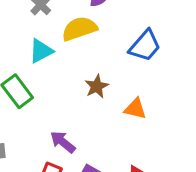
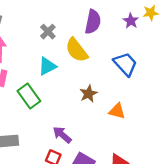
yellow semicircle: (79, 29) -> (77, 50), turned -110
blue trapezoid: (145, 46) -> (125, 64), turned -85

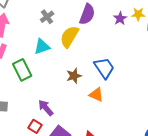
yellow semicircle: (77, 50) -> (69, 37), turned 60
blue trapezoid: (125, 64) -> (104, 68), moved

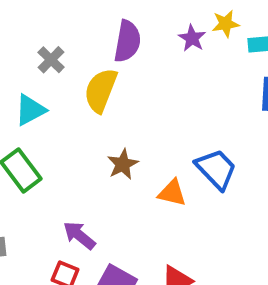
cyan triangle: (42, 47) -> (30, 110), moved
blue trapezoid: (104, 68) -> (216, 169), moved

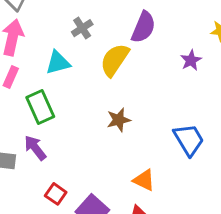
purple star: (192, 38) -> (191, 60), moved
orange triangle: (172, 193) -> (144, 180), moved
purple arrow: (79, 235) -> (35, 148), moved

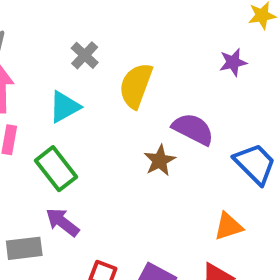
purple semicircle: (143, 27) -> (193, 129), moved, turned -72
purple star: (191, 60) -> (233, 62), turned 30
orange triangle: (144, 180) -> (228, 226), moved, turned -30

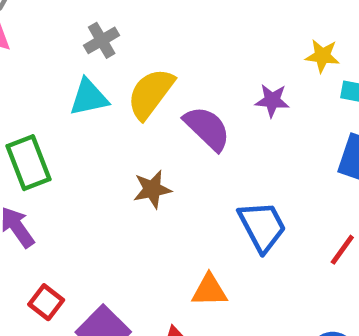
cyan triangle: (65, 107) -> (89, 97), moved
purple semicircle: (193, 129) -> (207, 128), moved

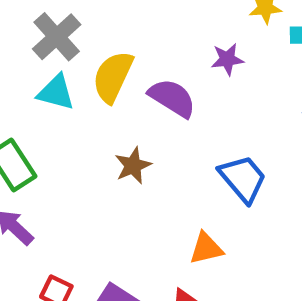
gray cross: (102, 40) -> (57, 37), size x1.5
cyan triangle: (89, 97) -> (56, 92), turned 39

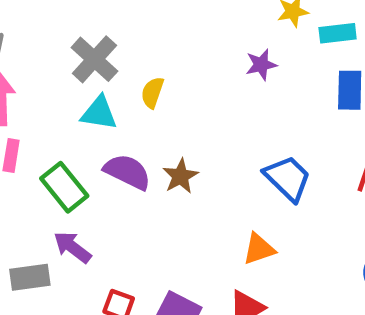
yellow semicircle: (113, 77) -> (152, 93), size x0.6
purple semicircle: (172, 98) -> (127, 172), moved

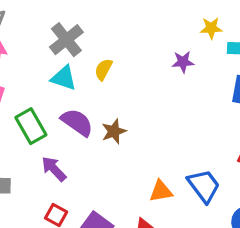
blue trapezoid: (288, 178) -> (204, 186), moved
purple arrow: (72, 247) -> (54, 169), moved

